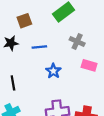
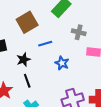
brown square: (24, 21) -> (27, 22), size x1.5
black star: (11, 43) -> (24, 60), moved

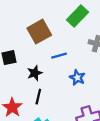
black line: (27, 81) -> (38, 97), turned 32

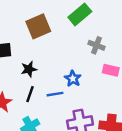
blue line: (59, 56) -> (55, 94), moved

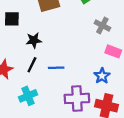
blue star: (73, 79) -> (102, 76), moved

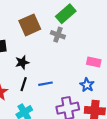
gray cross: (102, 25) -> (58, 35), moved

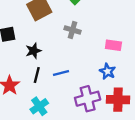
gray cross: (58, 35) -> (73, 30), moved

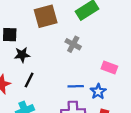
black star: (33, 51) -> (22, 55), moved
blue line: (61, 73) -> (76, 86), moved

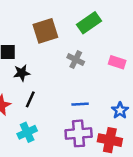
pink rectangle: (109, 68) -> (117, 62), moved
blue star: (98, 92) -> (120, 110), moved

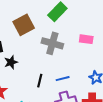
gray cross: (76, 60) -> (52, 43), size x1.5
black line: (30, 99) -> (40, 81), moved

